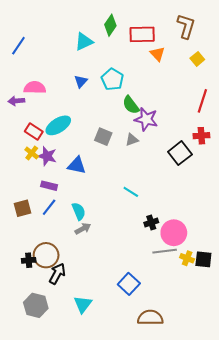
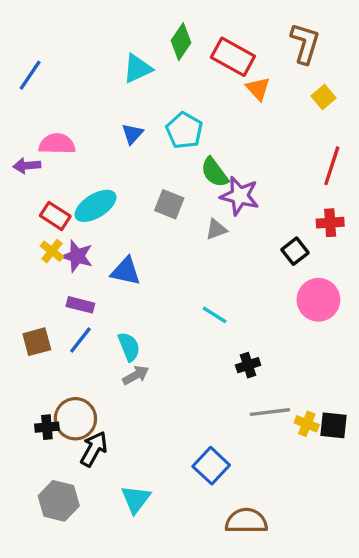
red rectangle: (142, 34) -> (233, 57), turned 30
gray square: (103, 137) -> (169, 204), moved
black square: (180, 153) -> (295, 251), size x0.7
pink circle: (174, 233) -> (318, 300), moved

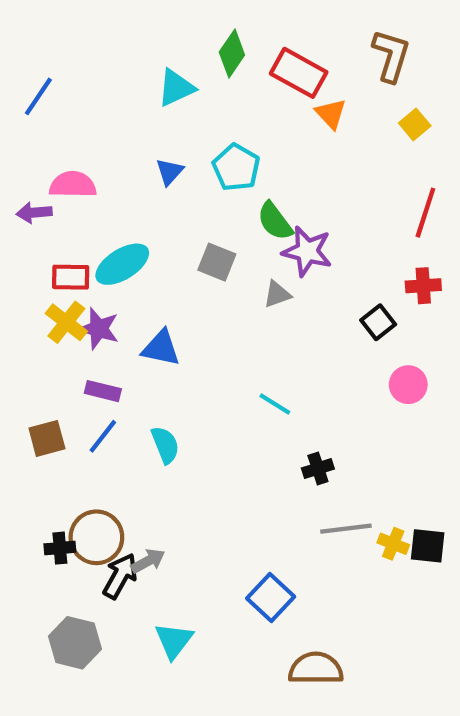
red rectangle: (55, 216) -> (71, 277), turned -32
yellow cross: (52, 251) -> (66, 322), size x1.4
pink circle: (318, 300) -> (408, 385), size x0.7
gray arrow: (136, 375) -> (148, 561), moved

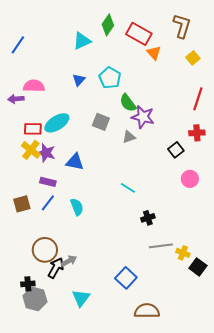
black square: (428, 546) -> (198, 267), moved, turned 30
black cross: (60, 548) -> (28, 284), moved

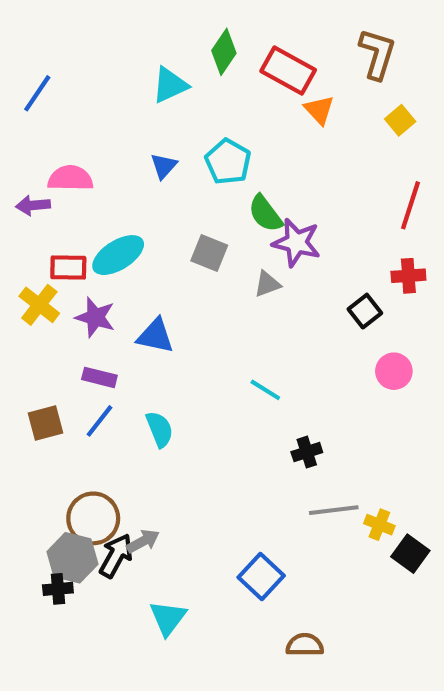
yellow cross: (31, 150) -> (39, 305), moved
gray hexagon: (35, 299) -> (72, 558), moved
brown semicircle: (147, 311) -> (305, 645), size x0.7

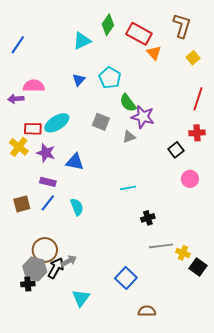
cyan line: (265, 390) -> (128, 188), turned -42

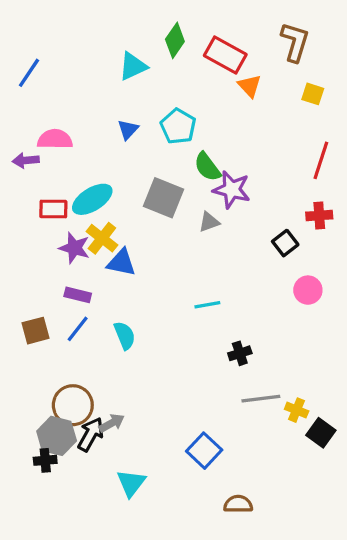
yellow square: (193, 58) -> (313, 94), turned -32
gray square: (101, 122) -> (164, 198), size x1.4
yellow cross: (19, 147) -> (102, 238), moved

